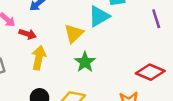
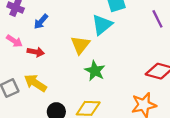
yellow arrow: (39, 58) -> (35, 83), moved, turned -60

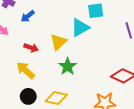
red arrow: (36, 52) -> (31, 48), moved
yellow arrow: (35, 83) -> (26, 70), moved

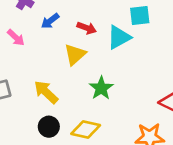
yellow triangle: (58, 42) -> (75, 55), moved
red arrow: (31, 48) -> (87, 28), moved

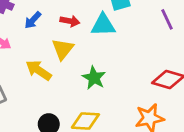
cyan triangle: (119, 37) -> (103, 25), turned 36
yellow arrow: (46, 92) -> (39, 70), moved

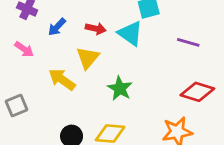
purple line: (167, 19) -> (188, 42), moved, turned -50
cyan triangle: (103, 25) -> (130, 33), turned 36

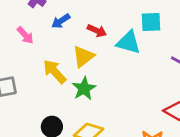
cyan triangle: (130, 33) -> (128, 42), turned -32
green star: (120, 88) -> (84, 88), moved

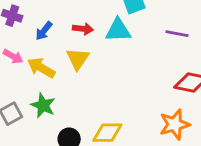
yellow arrow: (55, 72) -> (41, 68), moved
green star: (84, 88) -> (43, 105), moved

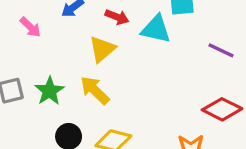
yellow arrow: (41, 68) -> (95, 90), moved

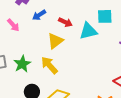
cyan triangle: (156, 29) -> (88, 31), turned -30

